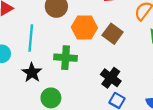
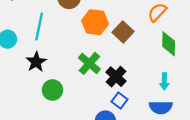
green cross: (66, 58) -> (89, 63), moved, turned 30

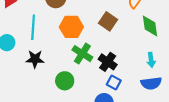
orange hexagon: (95, 22) -> (71, 27), moved
black star: (36, 62) -> (35, 59), turned -30
green circle: (52, 90) -> (65, 81), moved

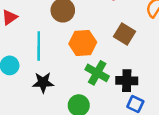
black cross: (108, 62) -> (127, 81), turned -30

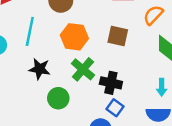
brown square: (124, 34) -> (118, 36), turned -30
black star: (43, 82) -> (40, 69), moved

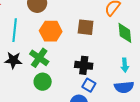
black star: (40, 69) -> (13, 60), moved
green cross: (83, 69) -> (39, 58), moved

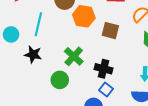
orange hexagon: (51, 31) -> (84, 16), moved
green cross: (39, 58) -> (74, 56), moved

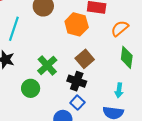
orange hexagon: (84, 16) -> (77, 24), moved
brown square: (110, 31) -> (85, 59), moved, turned 30

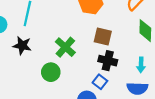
brown square: (85, 59) -> (103, 37), turned -30
black cross: (77, 81) -> (108, 61), moved

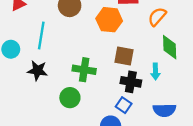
green cross: (65, 47) -> (84, 70), turned -30
cyan arrow: (141, 65) -> (155, 72), moved

